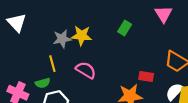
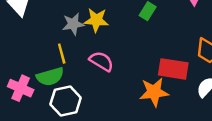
red rectangle: (146, 77) -> (173, 69), size x1.6
green semicircle: (43, 83) -> (50, 77), size x1.5

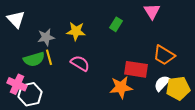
gray star: (73, 24) -> (46, 37), moved
green semicircle: (50, 77) -> (34, 59), moved
white hexagon: (66, 101) -> (30, 94), moved

